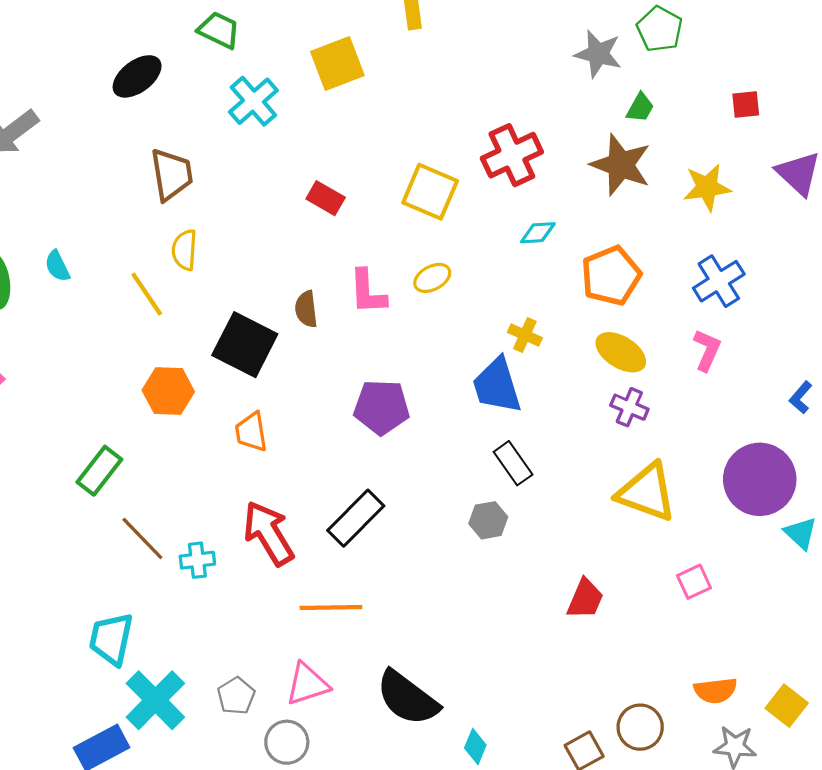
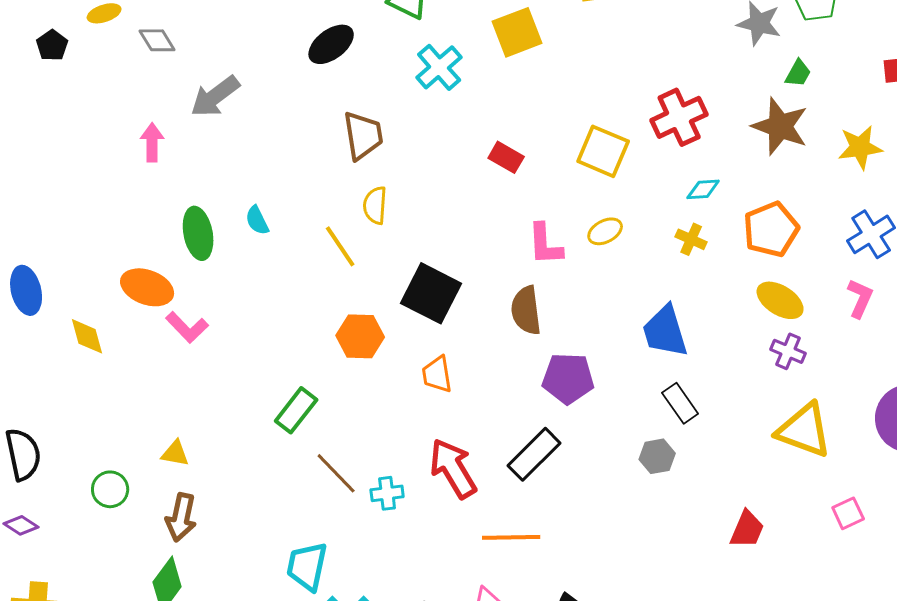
brown semicircle: (306, 309) -> (526, 310), moved, size x1.4
yellow cross: (525, 335) -> (691, 239), moved
purple pentagon: (382, 407) -> (568, 378), moved

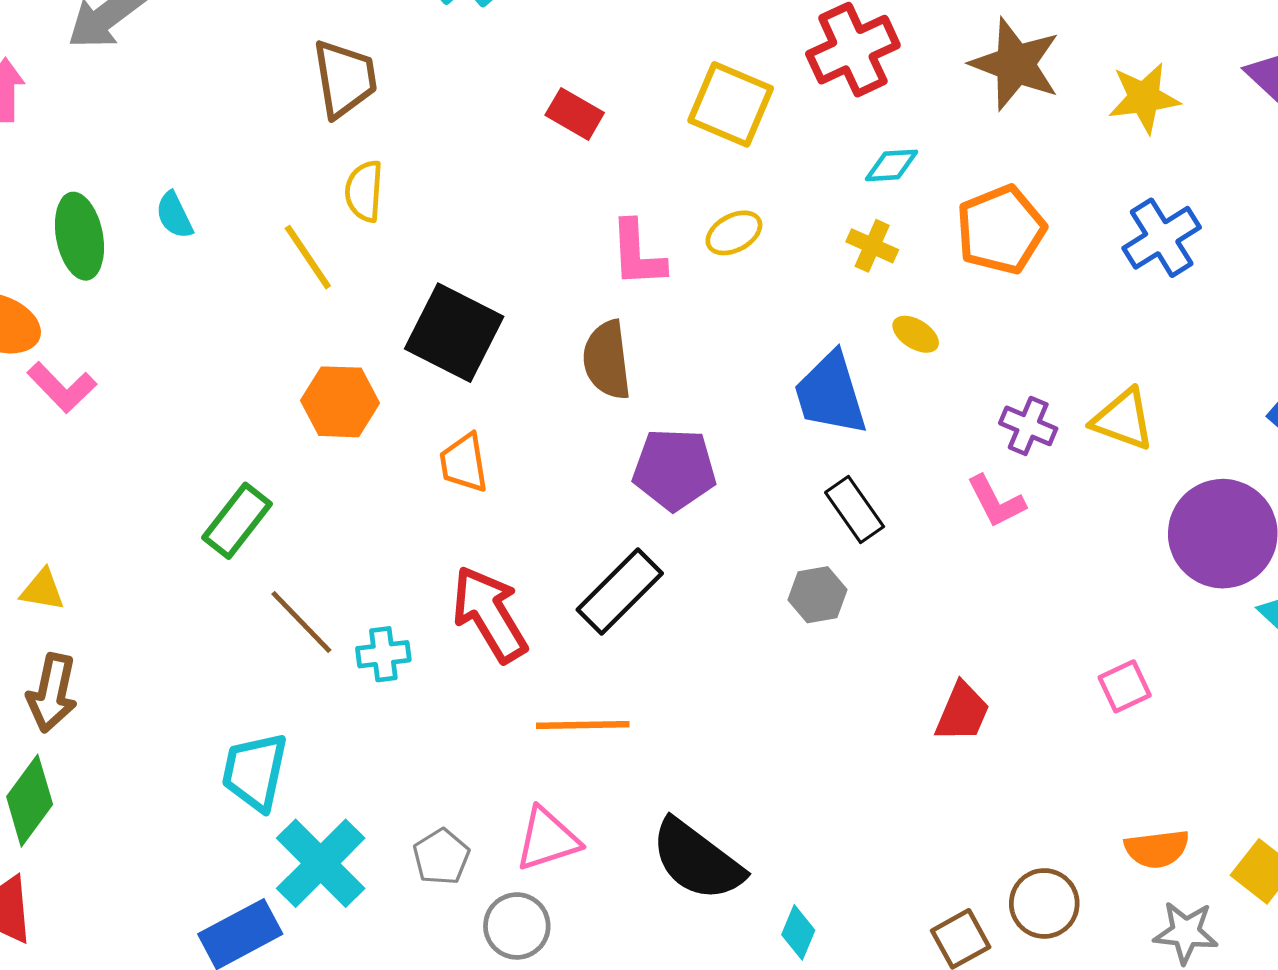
pink L-shape: (860, 298) -> (996, 501), moved, turned 129
yellow ellipse: (780, 300) -> (916, 334), moved, size x0.6
yellow triangle: (804, 430) -> (1123, 419), moved, size x0.7

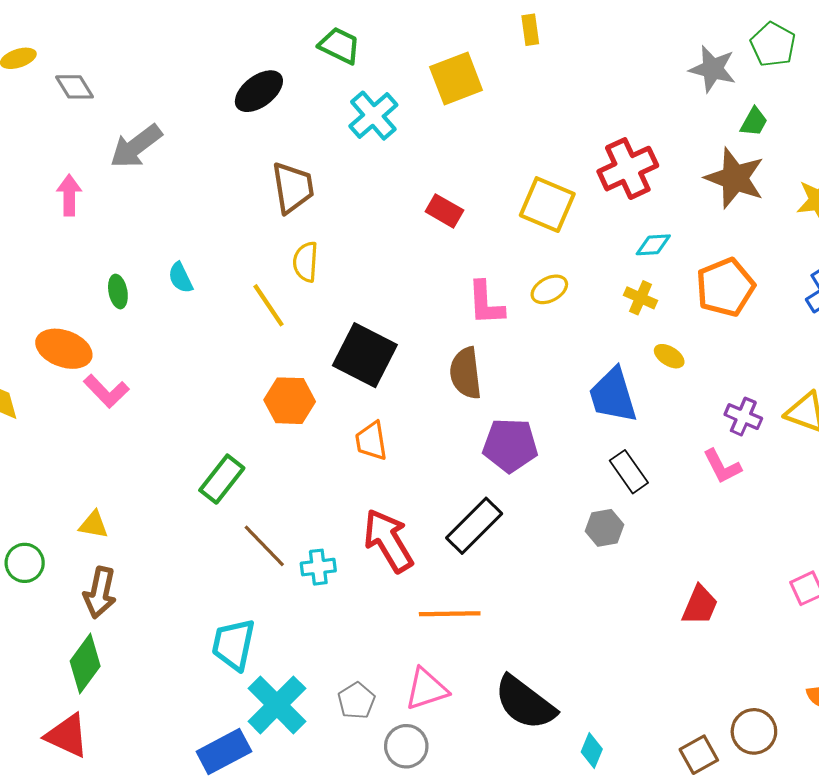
green ellipse: (79, 236) -> (118, 292), size x0.6

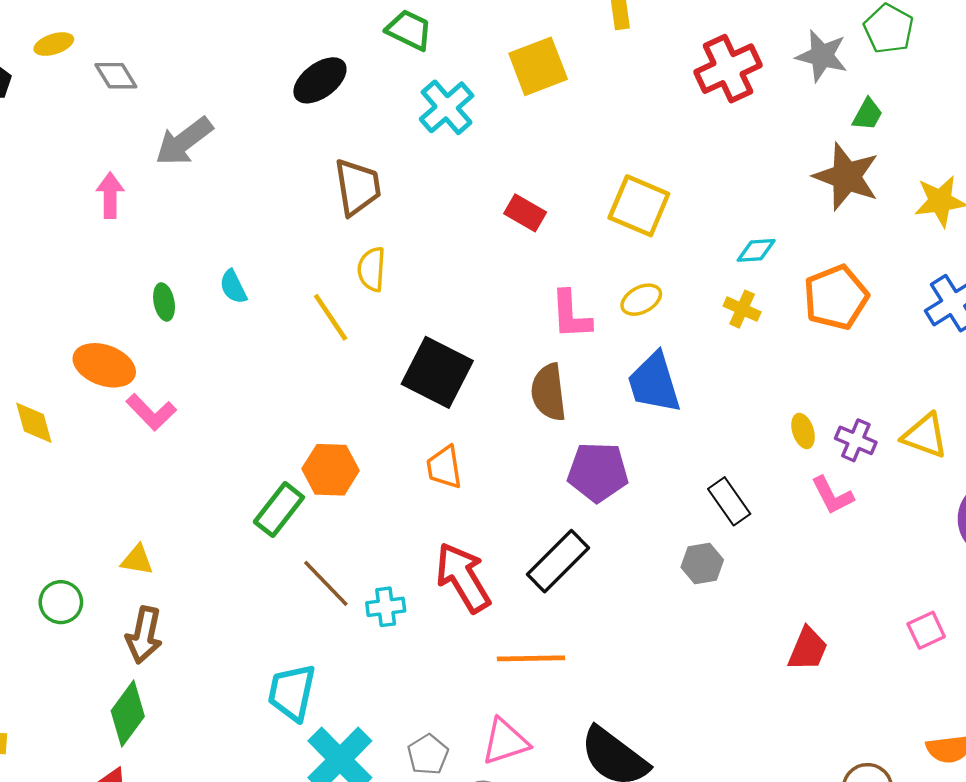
red cross: (628, 169) -> (728, 69), moved
yellow ellipse: (669, 356) -> (803, 431), moved, turned 40
blue trapezoid: (613, 395) -> (654, 383), moved
orange hexagon: (290, 401) -> (331, 470), moved

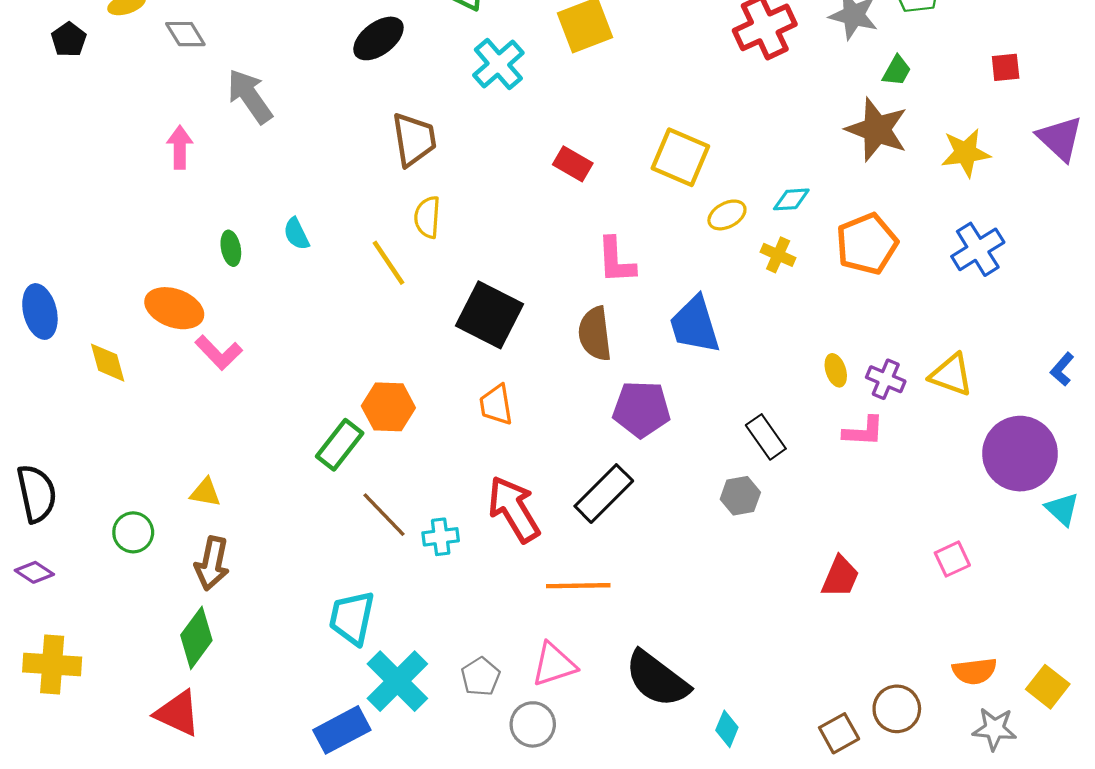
gray arrow: (184, 141) -> (250, 96), turned 92
yellow ellipse: (641, 300) -> (727, 215), moved
pink L-shape: (832, 495) -> (863, 431), turned -60

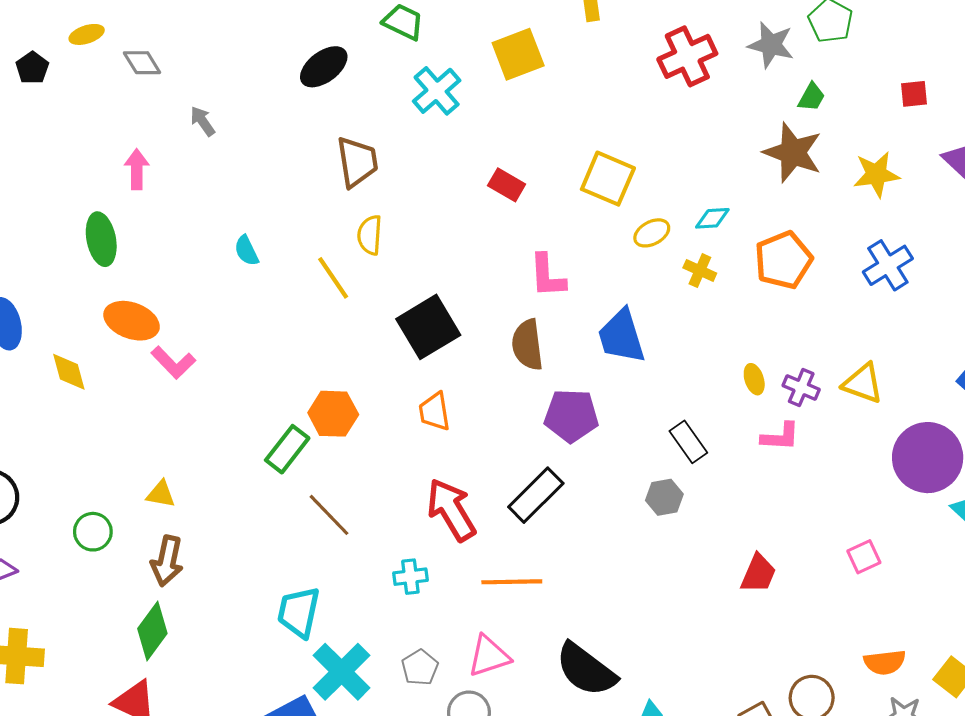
gray arrow: (250, 96) -> (203, 121), size x0.6
green ellipse: (231, 248) -> (101, 239), moved, size x1.6
black square: (489, 315) -> (428, 327), turned 32
cyan cross: (441, 537) -> (410, 577), moved

